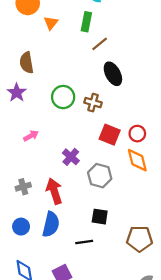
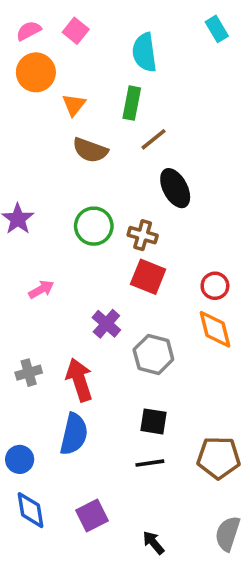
brown semicircle: (27, 63) -> (90, 150), moved, turned -60
red square: (110, 135) -> (148, 277), moved
blue circle: (21, 227) -> (20, 459), moved
black line: (84, 242) -> (150, 463), moved

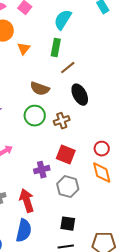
cyan semicircle: (144, 52) -> (63, 20), turned 40
brown semicircle: (90, 150) -> (40, 89), moved
brown cross: (143, 235) -> (62, 121), turned -35
red square: (148, 277) -> (66, 155), moved
purple cross: (106, 324) -> (42, 170), turned 35

